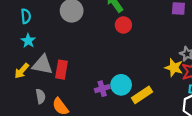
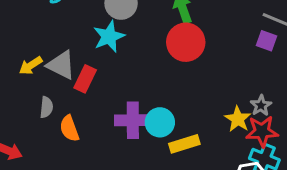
red circle: (123, 25) -> (186, 42), size x1.6
cyan star: (28, 41) -> (109, 37), moved, size x1.5
purple cross: (102, 89) -> (133, 120), size x1.6

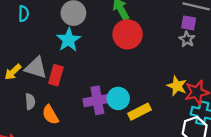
gray star: (261, 105) -> (187, 39), moved

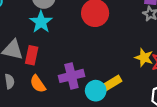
cyan circle: (118, 98) -> (96, 91), moved
orange semicircle: (50, 115) -> (38, 84), moved

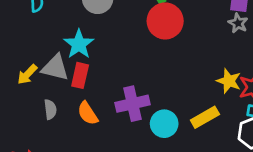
cyan star: (41, 22) -> (79, 44), moved
yellow rectangle: (111, 84) -> (205, 117), moved

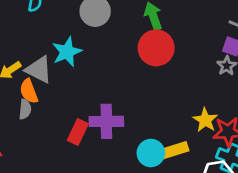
red rectangle: (80, 75) -> (78, 132), moved
orange semicircle: (88, 113) -> (29, 91), moved
cyan circle: (164, 124) -> (151, 153), moved

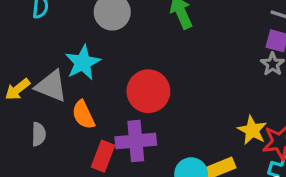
red circle: (156, 48) -> (148, 91), moved
orange semicircle: (29, 91) -> (83, 115), moved

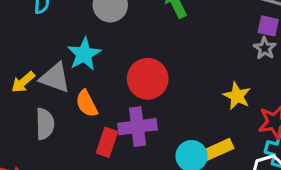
yellow star: (252, 130) -> (237, 96), moved
gray semicircle: (39, 134) -> (45, 124), size x1.4

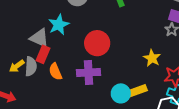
yellow arrow: (23, 82) -> (17, 66), moved
orange semicircle: (87, 104) -> (55, 72), moved
red rectangle: (107, 142) -> (43, 54), moved

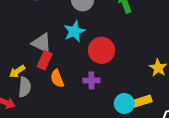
cyan star: (59, 25) -> (74, 31), moved
gray semicircle: (31, 66) -> (25, 87), moved
purple cross: (88, 73) -> (91, 81), size x0.7

